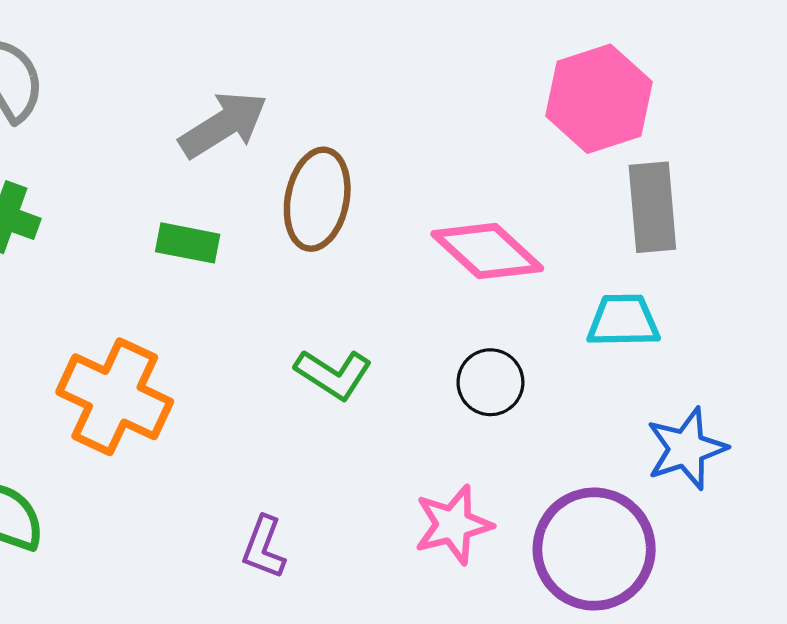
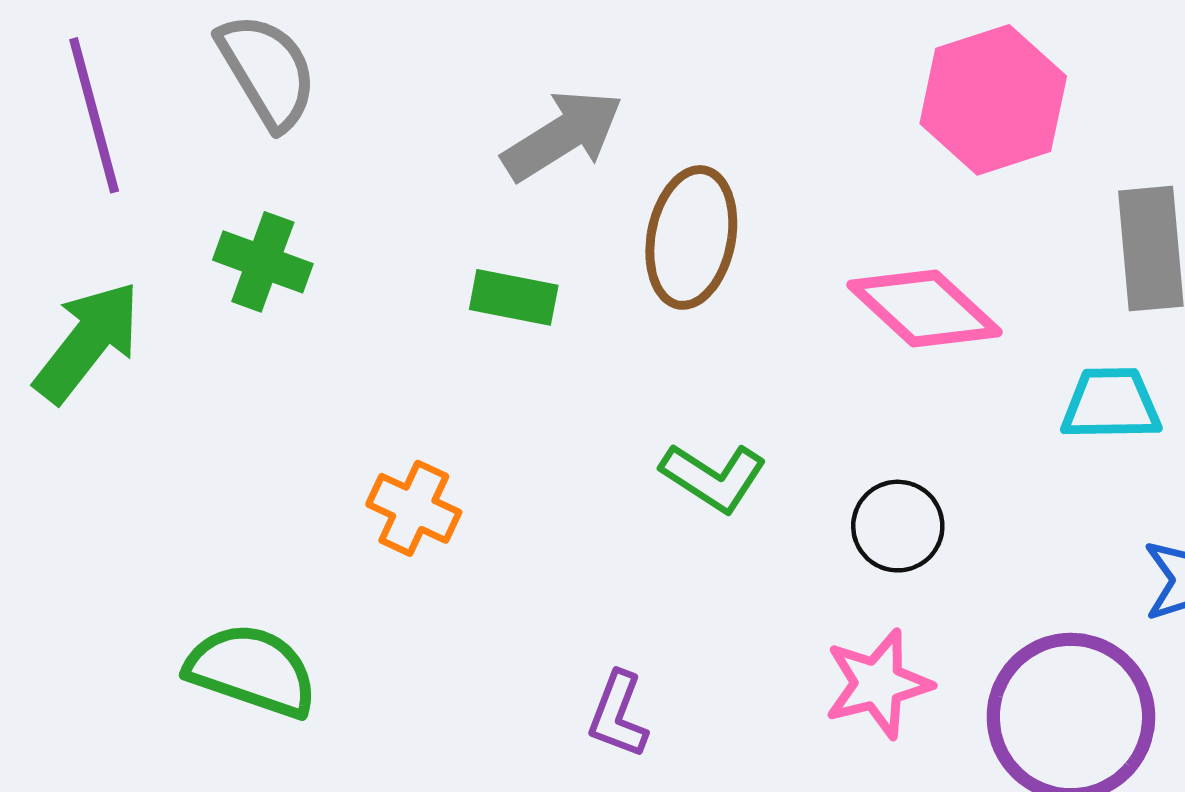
pink hexagon: (599, 99) -> (993, 100), moved
black circle: (490, 382) -> (898, 526), moved
orange cross: (115, 397) -> (414, 508), size x0.6

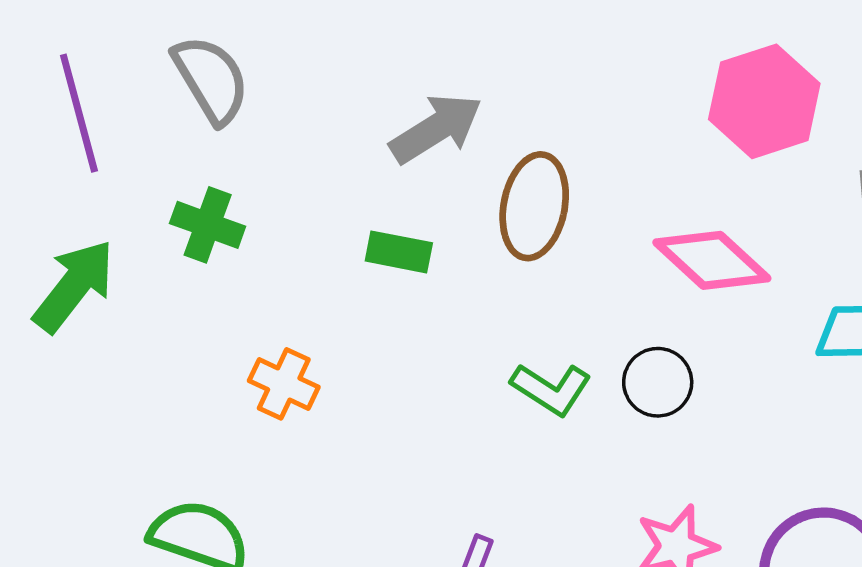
orange cross: (414, 508) -> (284, 384), moved
black circle: (898, 526) -> (658, 382), moved

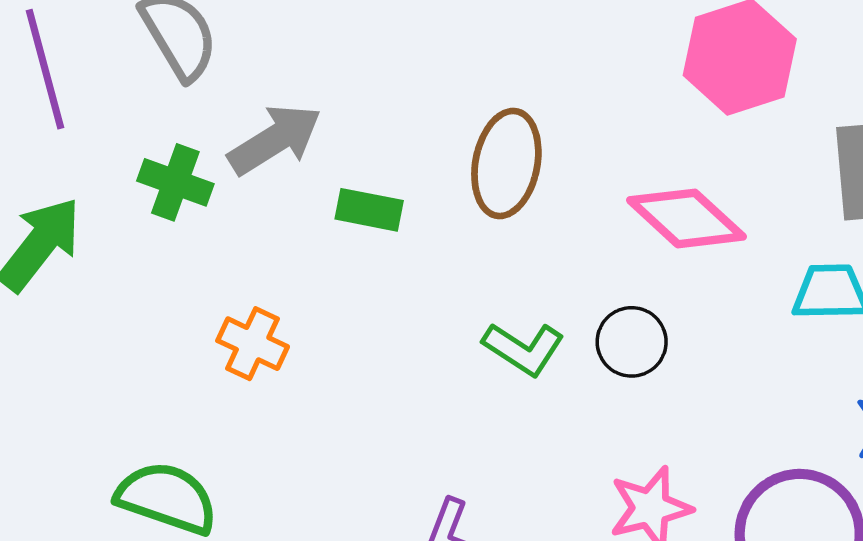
gray arrow: (436, 128) -> (275, 139), moved

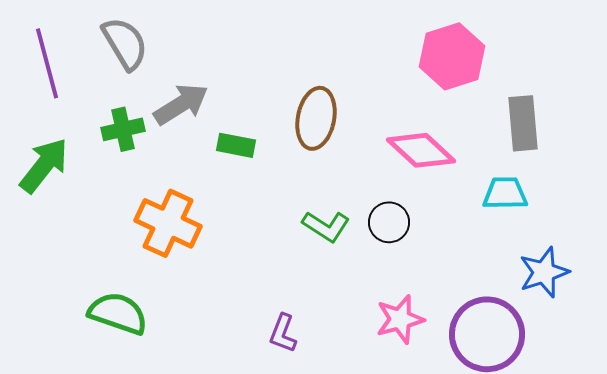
green cross: (175, 182) -> (123, 129), turned -33
orange cross: (253, 344) -> (168, 223), size x1.6

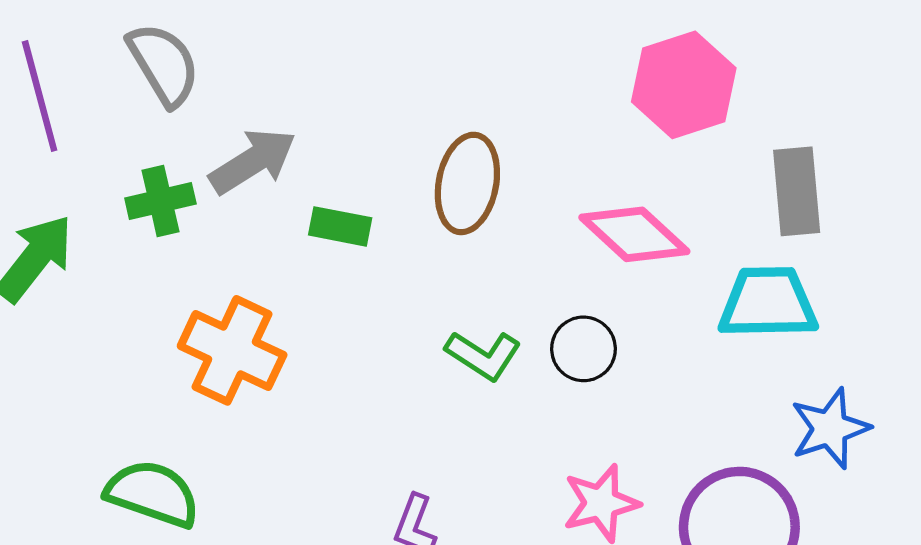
cyan trapezoid: (505, 193) -> (768, 303), size x1.4

